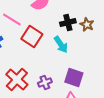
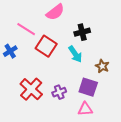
brown star: (87, 24) -> (102, 66), moved

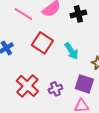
pink line: (26, 29) -> (23, 14), moved
black cross: (82, 32) -> (78, 14), moved

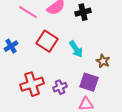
red cross: (27, 86) -> (32, 84), turned 30

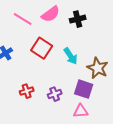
brown star: (103, 61) -> (98, 68), size x1.5
red cross: (32, 84) -> (27, 91), size x0.6

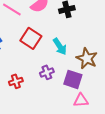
purple cross: (55, 94) -> (47, 72), moved
pink triangle: (81, 111) -> (81, 100), moved

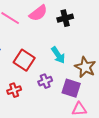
red square: (31, 38) -> (24, 60), moved

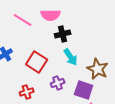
pink semicircle: (38, 13) -> (51, 15), turned 36
black cross: (65, 18) -> (63, 34), moved

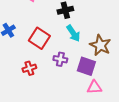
purple cross: (58, 83) -> (60, 59), turned 32

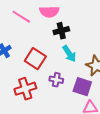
red cross: (29, 68) -> (25, 89), size x1.5

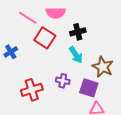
black cross: (61, 31) -> (78, 32), moved
red square: (35, 59) -> (45, 38), moved

